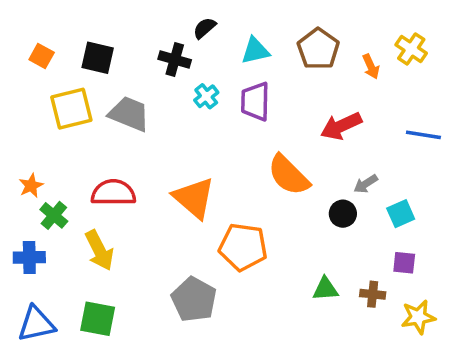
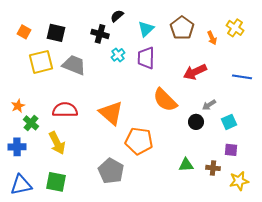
cyan triangle: (255, 51) -> (146, 29), turned -30

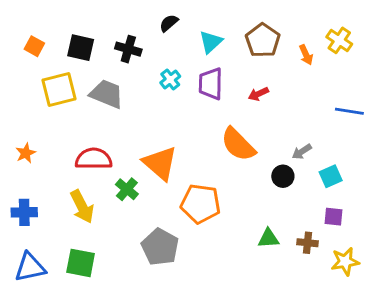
black cross: (100, 34) -> (128, 49), moved
red arrow: (195, 72) -> (258, 94), moved, size x0.6
green cross: (31, 123) -> (127, 189), moved

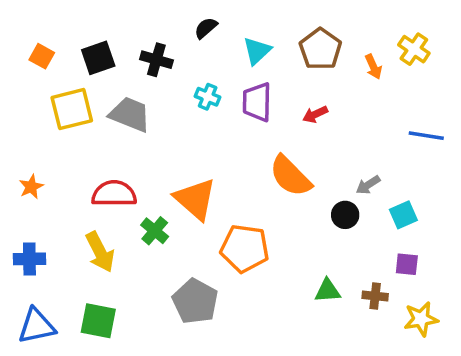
black square: (81, 48) -> (98, 58), turned -32
cyan cross: (170, 79) -> (208, 97), turned -30

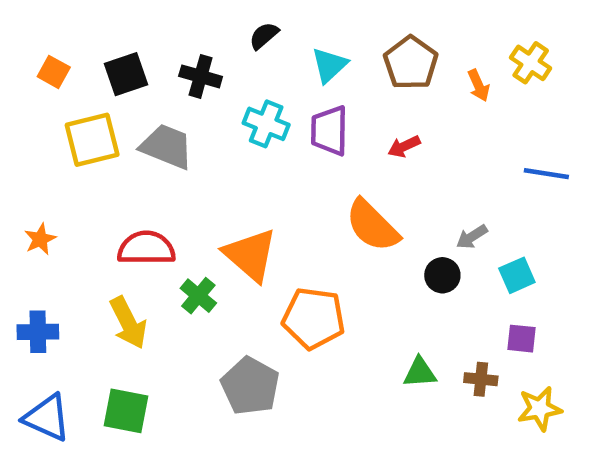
cyan cross: (208, 97) -> (266, 124), size x1.4
blue triangle: (37, 326) -> (47, 418), turned 36

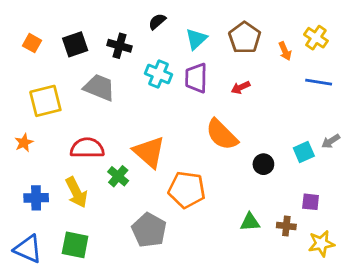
yellow square: (92, 140) -> (45, 101), moved
blue line: (546, 174) -> (319, 82), moved
gray arrow: (472, 237) -> (331, 141), moved
cyan square: (517, 275) -> (304, 152), moved
blue cross: (38, 332) -> (36, 198), moved

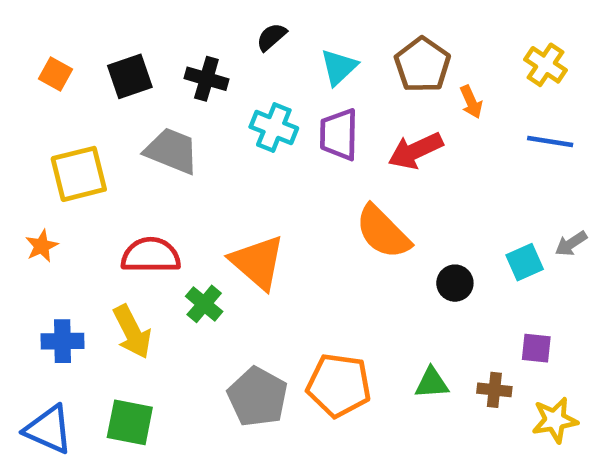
orange arrow: (285, 51) -> (471, 102), moved
red arrow: (241, 87) -> (415, 151), size x1.6
orange pentagon: (187, 190) -> (339, 385), moved

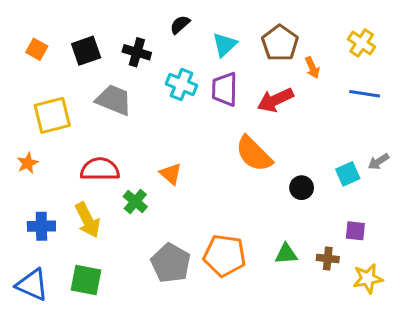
orange triangle: (258, 262) -> (171, 174), size x0.6

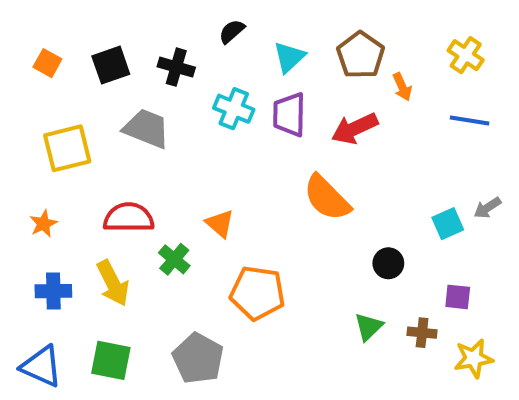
orange star: (28, 163) -> (43, 224), moved
black circle: (302, 188) -> (388, 263), moved
green triangle: (286, 254) -> (369, 327), turned -40
orange pentagon: (225, 255) -> (258, 293), moved
gray pentagon: (171, 263) -> (198, 358), moved

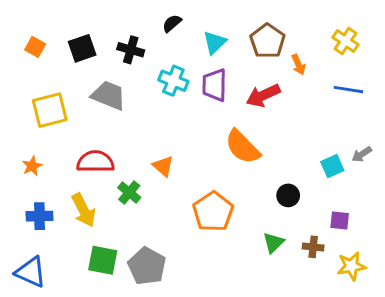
orange pentagon: (258, 293) -> (213, 212), moved, turned 30
green square: (111, 360) -> (103, 260), moved

